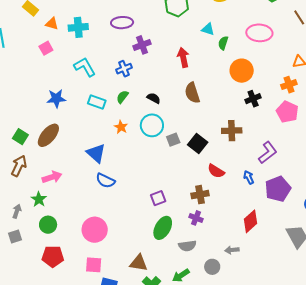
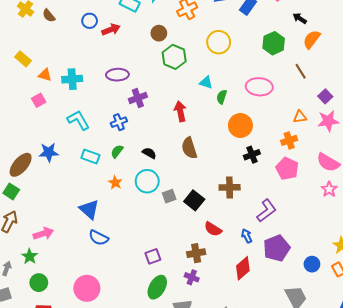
brown ellipse: (48, 135) -> (21, 165), moved
red diamond: (250, 221) -> (243, 268), moved

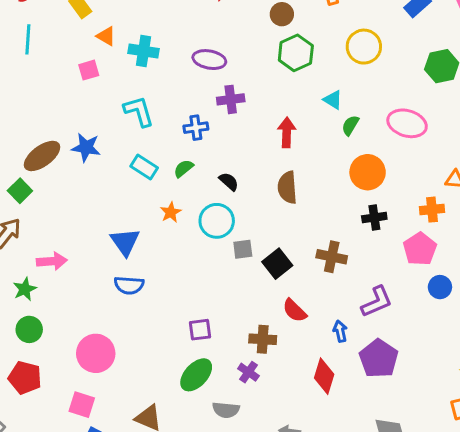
blue semicircle: (99, 238) -> (129, 285), turned -36
purple pentagon: (277, 248) -> (379, 359), turned -30
blue circle: (312, 264) -> (440, 287), moved
red diamond: (243, 268) -> (324, 376), turned -45

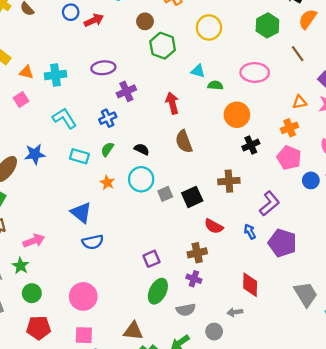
green semicircle: (350, 125) -> (215, 85), turned 80
black square: (277, 264) -> (192, 197), turned 30
red diamond: (324, 376) -> (250, 285), moved

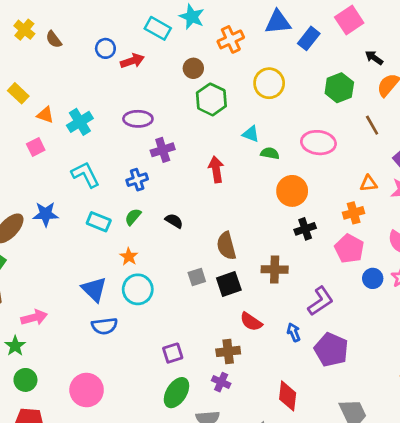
cyan cross: (56, 75) -> (80, 122), turned -30
brown semicircle: (184, 142) -> (226, 246), moved
cyan circle: (141, 179) -> (138, 289), moved

